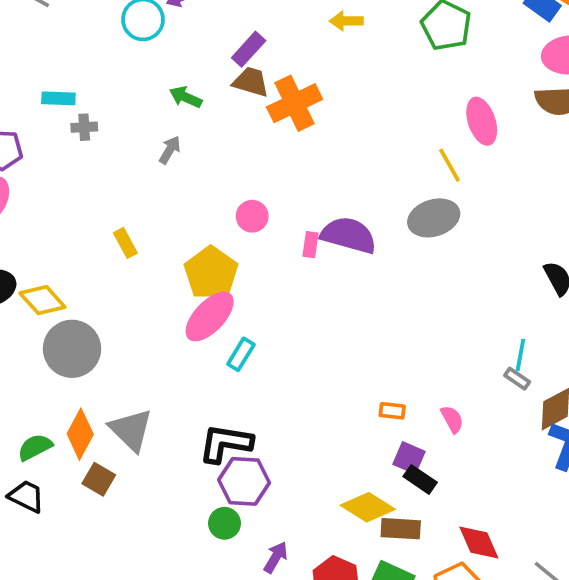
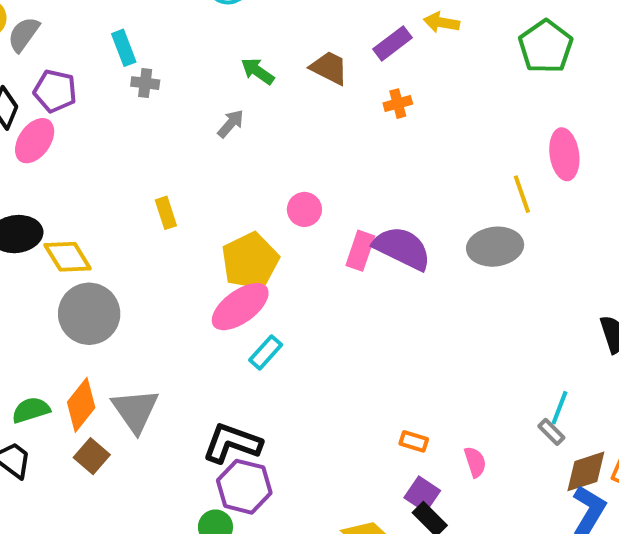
purple rectangle: (249, 49) -> (393, 43), moved
cyan rectangle: (58, 98) -> (124, 48), turned 56
orange cross: (295, 103) -> (398, 104), moved, size x0.5
pink rectangle: (311, 245) -> (360, 251), size x1.4

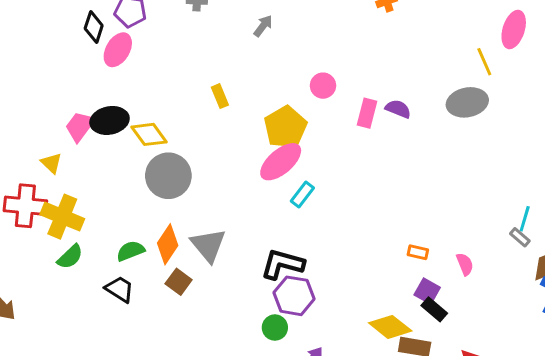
pink ellipse: (564, 154) -> (514, 30), turned 30
purple semicircle: (402, 248) -> (398, 109), size x0.6

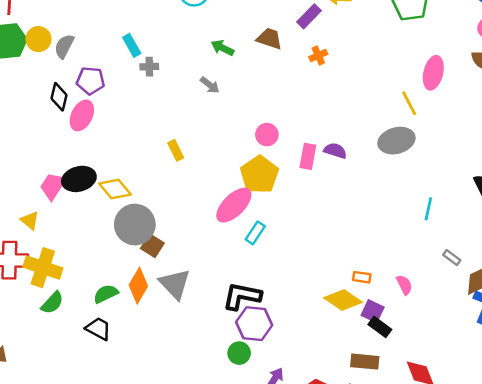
gray arrow: (263, 26) -> (210, 85), turned 96
yellow pentagon: (285, 127) -> (259, 175), moved
cyan line: (525, 219) -> (428, 209), moved
brown square: (179, 282) -> (152, 246), moved
yellow diamond: (390, 327) -> (343, 300), moved

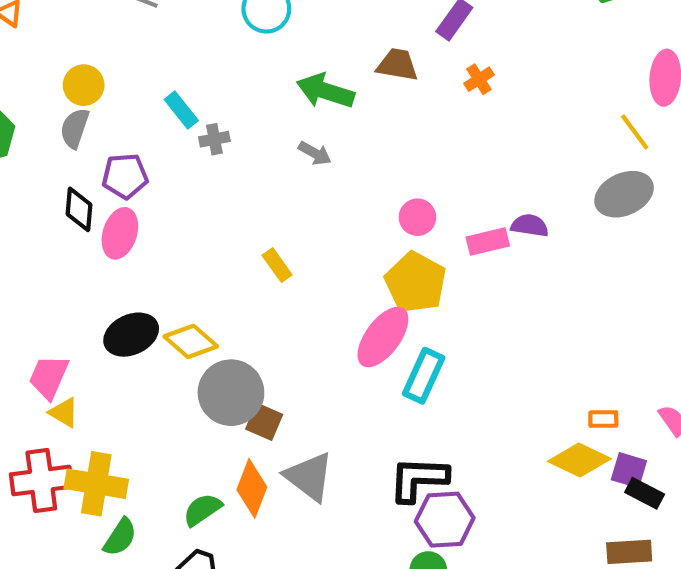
yellow circle: (38, 39) -> (84, 85), moved
green arrow: (222, 48) -> (325, 91), size x1.5
pink rectangle: (308, 156) -> (488, 241), turned 75
pink trapezoid: (53, 186) -> (49, 377), moved
cyan rectangle: (255, 233) -> (424, 376), size x1.4

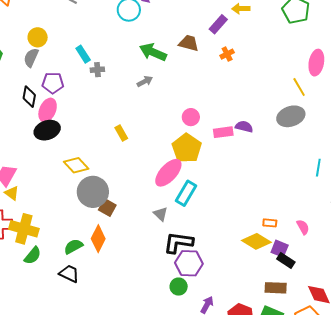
gray arrow: (315, 153) -> (145, 81), turned -63
black ellipse: (131, 335) -> (47, 130), moved
gray triangle: (309, 477) -> (161, 214), moved, size x0.6

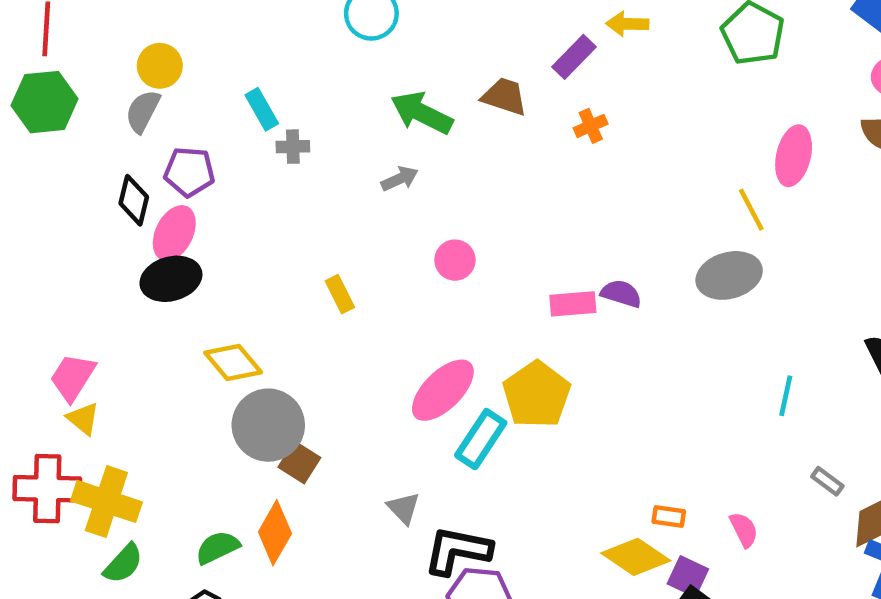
pink circle: (191, 117) -> (455, 260), moved
yellow pentagon: (187, 148) -> (537, 395), moved
gray triangle: (161, 214) -> (404, 508), moved

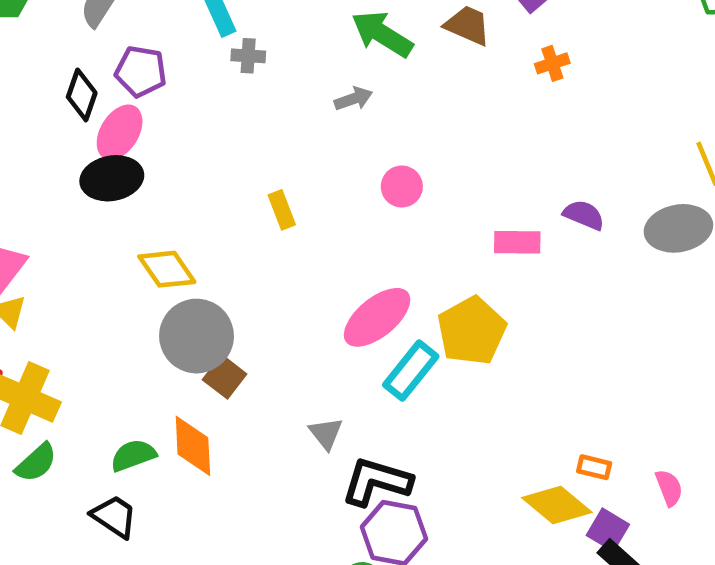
purple semicircle: (621, 294) -> (584, 215), moved
orange diamond: (275, 533) -> (193, 446), turned -38

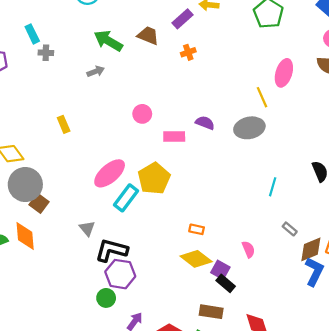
pink circle: (402, 186) -> (142, 114), moved
orange rectangle: (594, 467) -> (197, 229), moved

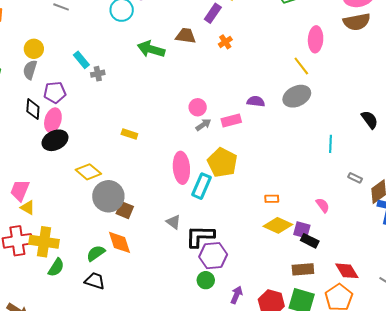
gray arrow: (96, 71) -> (203, 125), moved
yellow rectangle: (64, 124) -> (129, 134), turned -35
pink ellipse: (110, 173) -> (181, 168), turned -40

